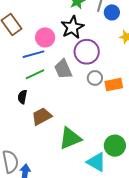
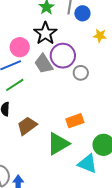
gray trapezoid: (63, 69) -> (44, 64), moved
gray circle: (95, 78) -> (81, 73), moved
orange rectangle: (114, 85) -> (75, 121), moved

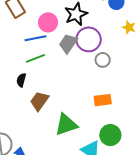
gray trapezoid: (44, 64) -> (68, 43), turned 55
orange rectangle: (75, 121) -> (103, 100), moved
brown trapezoid: (27, 126) -> (39, 101), turned -30

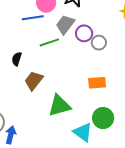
purple circle: (89, 39) -> (84, 33), moved, size x0.7
green line: (35, 58) -> (49, 42), moved

